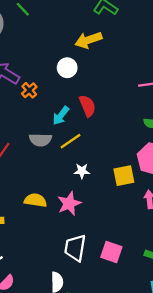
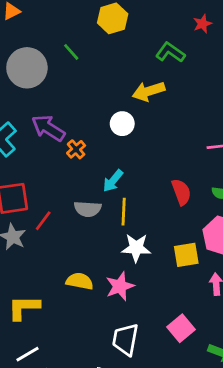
red semicircle: (87, 106) -> (181, 192), moved
yellow line: (71, 141) -> (124, 212), turned -55
white star: (82, 171) -> (136, 248), size x1.5
pink square: (111, 252) -> (181, 328), moved, turned 30

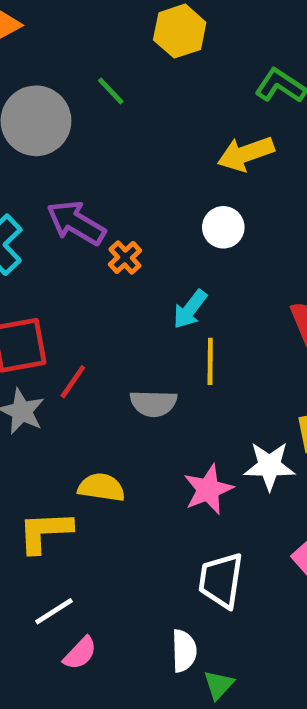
white circle: (122, 124) -> (223, 227), moved
gray semicircle: (88, 209) -> (153, 403), moved
white star: (136, 248) -> (269, 466), moved
yellow semicircle: (80, 281) -> (101, 487), moved

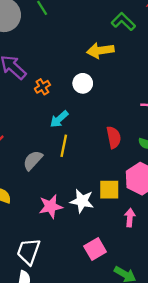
orange cross: (125, 257) -> (42, 87), moved
gray semicircle: (153, 403) -> (33, 160), turned 120
white trapezoid: (221, 580) -> (29, 251), moved

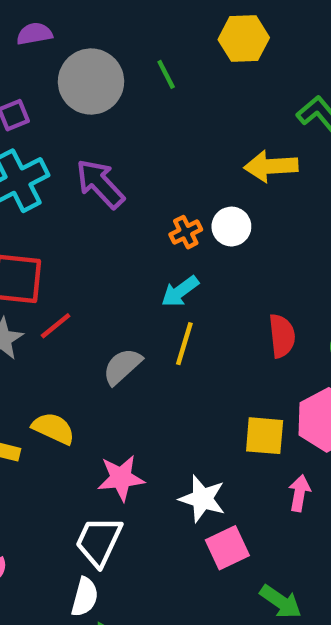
orange cross: (42, 87) -> (186, 232), moved
white star: (82, 201) -> (202, 499), moved
pink star: (51, 206) -> (121, 478), moved

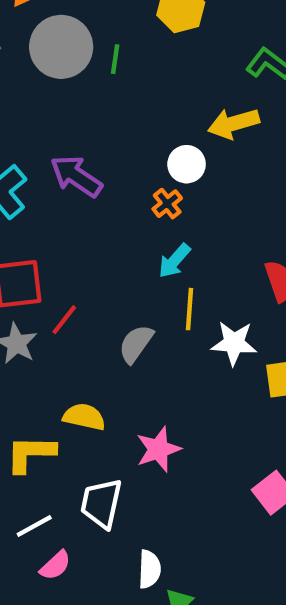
green line: (166, 74) -> (115, 59), turned 48
gray circle: (91, 82) -> (61, 47), moved
white circle: (231, 227) -> (187, 164), moved
white star: (202, 499) -> (234, 343), moved
white trapezoid: (99, 541) -> (101, 503), moved

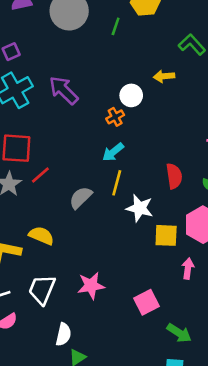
green line: (115, 59) -> (116, 26), moved
yellow arrow: (234, 123) -> (164, 76), size x0.7
pink star: (158, 449) -> (91, 286), moved

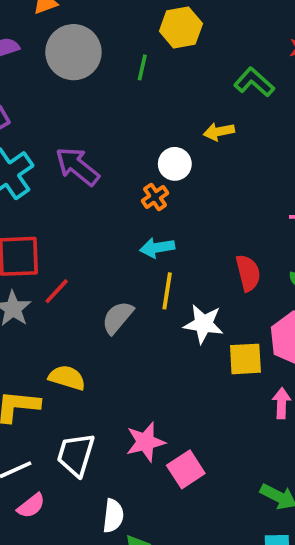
cyan arrow: (113, 152) -> (157, 248), turned 35
pink square: (147, 302) -> (186, 469), moved

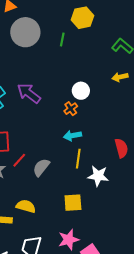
yellow arrow: (219, 132) -> (120, 77), moved
gray semicircle: (118, 317) -> (41, 167), moved
yellow square: (245, 359) -> (73, 203), moved

